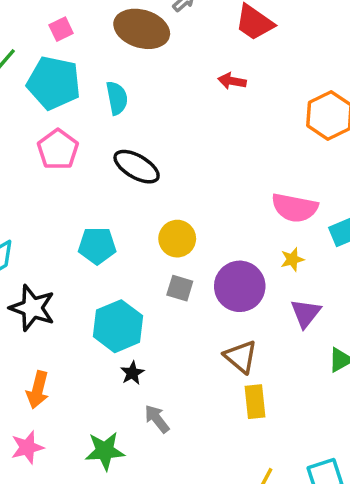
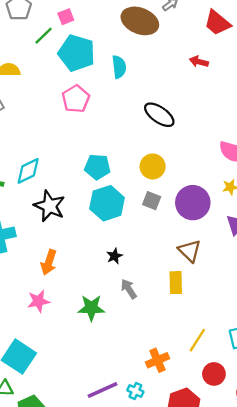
pink square: (61, 29) -> (66, 17), moved
black ellipse: (137, 167) -> (159, 115), moved
cyan hexagon: (118, 326) -> (107, 203), moved
yellow rectangle: (255, 402) -> (176, 283), moved

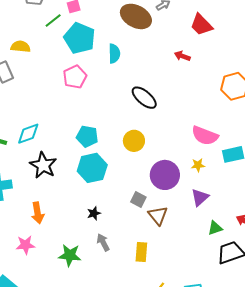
gray square: (152, 201) -> (138, 200), moved
orange arrow: (49, 262) -> (38, 213), turned -35
yellow rectangle: (176, 283) -> (141, 252), moved

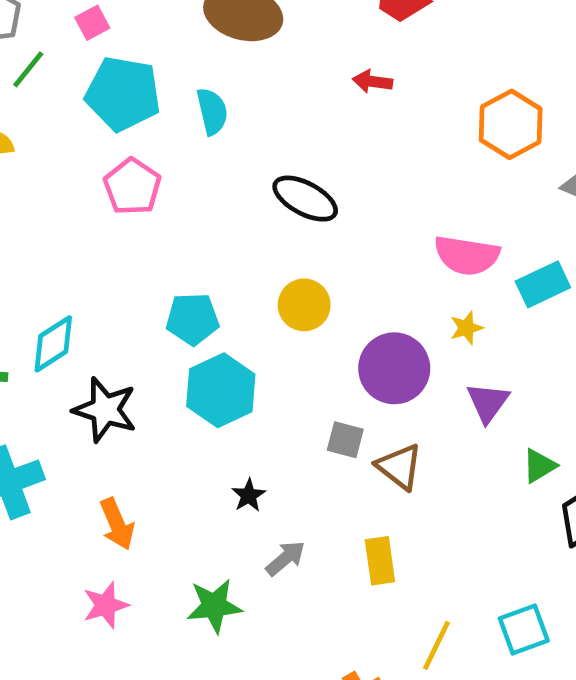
green line: (53, 21) -> (28, 69), moved
gray arrow: (103, 242) -> (285, 558), turned 90

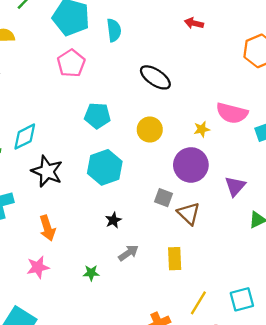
cyan pentagon: (193, 319) -> (97, 116), moved
yellow star: (466, 328) -> (202, 129), moved
green star: (214, 606) -> (91, 273), size x0.6

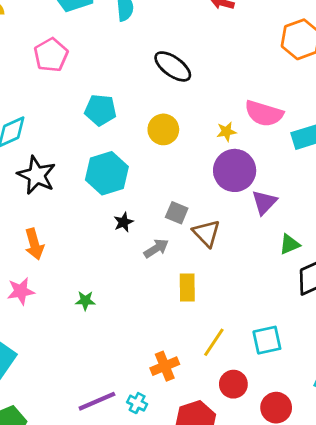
pink pentagon: (71, 63) -> (51, 55), moved
purple circle: (191, 165) -> (235, 170), moved
black star: (113, 220) -> (123, 222), moved
gray arrow: (128, 253) -> (156, 248), moved

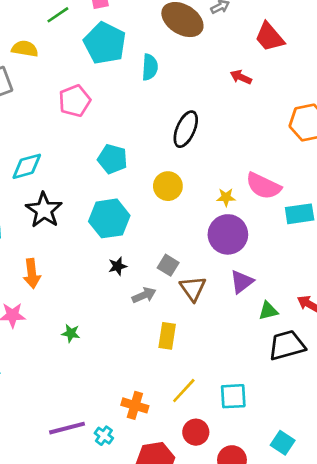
black ellipse: (173, 66) -> (186, 129), turned 69
purple triangle: (264, 202) -> (242, 282), moved
orange cross: (165, 366) -> (135, 405), turned 30

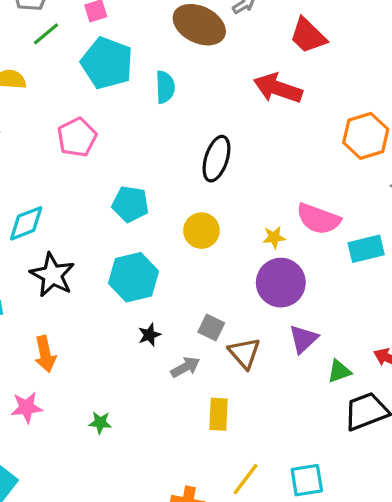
red arrow: (241, 77) -> (278, 88), size x1.8

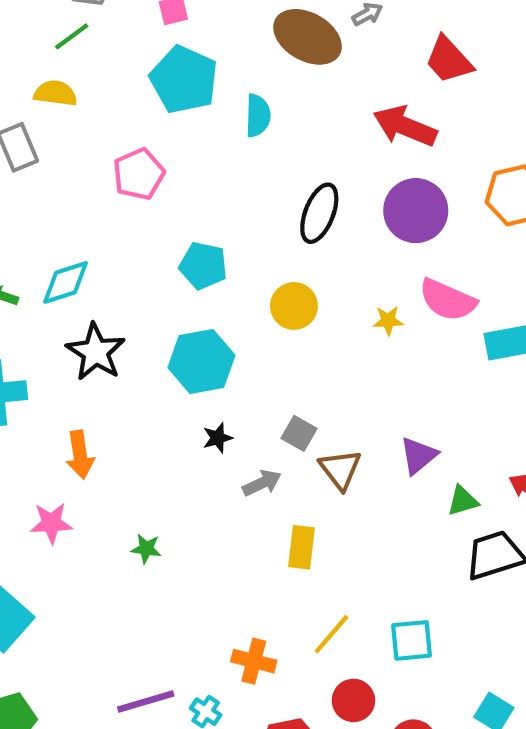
green line: (46, 34) -> (72, 36), moved
purple circle: (281, 283) -> (416, 211), moved

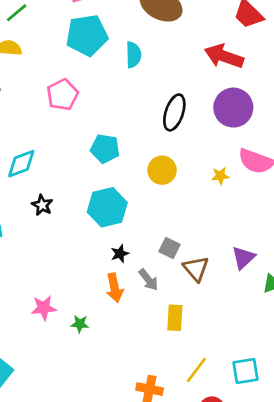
cyan pentagon: (184, 80) -> (87, 35), turned -30
black star: (96, 352) -> (42, 205), size x0.6
orange arrow: (80, 455) -> (115, 288), moved
gray arrow: (262, 483) -> (148, 280), turned 80
pink star: (51, 523) -> (44, 308), moved

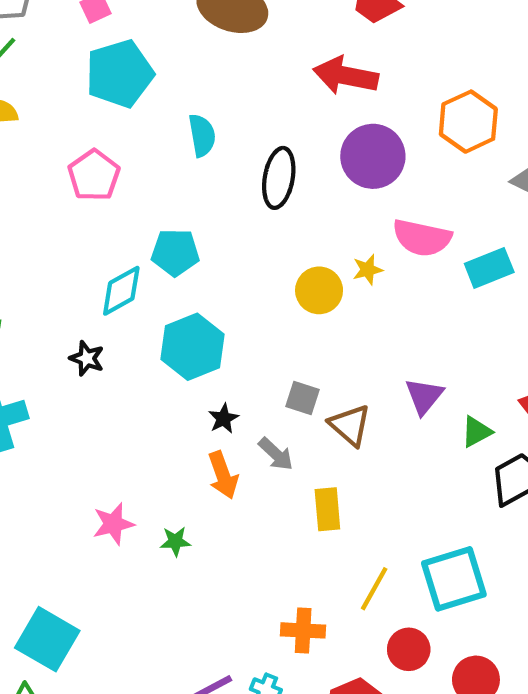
cyan semicircle: (133, 55) -> (202, 135), moved
cyan diamond: (21, 164) -> (121, 291), moved
yellow circle: (162, 170) -> (319, 290), moved
cyan square: (246, 371) -> (454, 579), size x1.4

